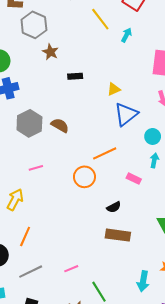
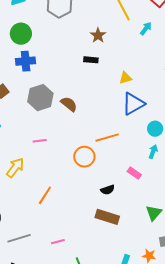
brown star: (50, 52) -> (98, 35), moved
pink rectangle: (134, 179) -> (134, 173), moved
orange line: (25, 236) -> (45, 195), moved

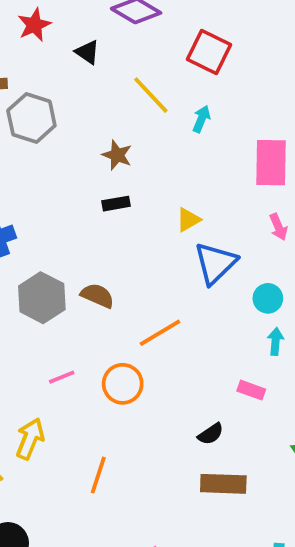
orange line: (107, 138) -> (160, 333), moved
orange circle: (84, 157) -> (123, 384), moved

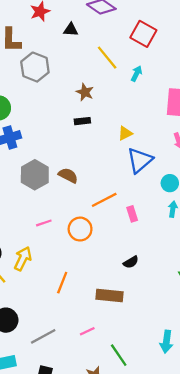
black triangle: (87, 52) -> (71, 30), turned -35
pink rectangle: (251, 390) -> (132, 214), moved, turned 49
brown rectangle: (223, 484) -> (109, 295), moved

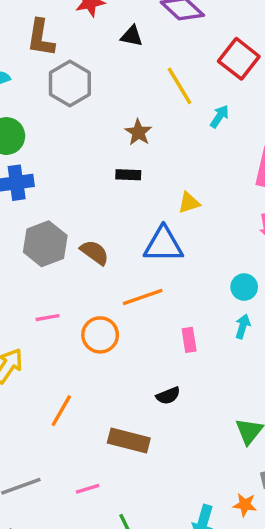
blue triangle: (140, 160) -> (163, 245), moved, turned 32
pink rectangle: (132, 214) -> (189, 340), moved

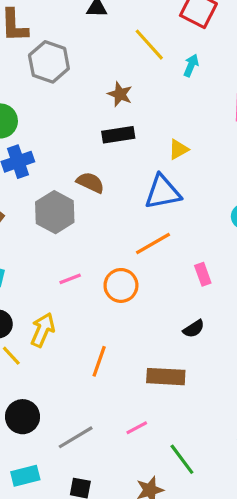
black rectangle: (128, 175) -> (118, 135), size x1.4
brown semicircle: (95, 252) -> (90, 182), moved

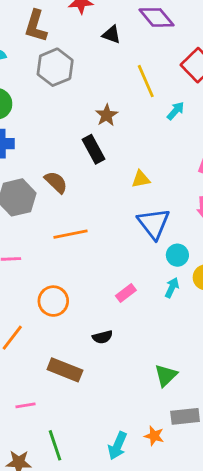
black rectangle: (118, 135) -> (93, 149), turned 52
blue triangle: (163, 192) -> (154, 223), moved, turned 45
orange line: (153, 243) -> (70, 234), moved
pink rectangle: (203, 274) -> (126, 293), turned 54
orange circle: (121, 285) -> (53, 301), moved

